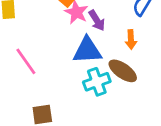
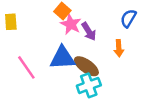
blue triangle: (87, 50) -> (62, 58), moved
brown ellipse: (123, 71) -> (86, 66), moved

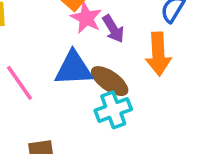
orange arrow: (119, 48) -> (158, 54), size x1.6

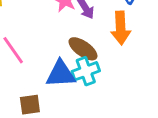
blue triangle: (74, 68) -> (61, 74), moved

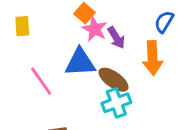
blue triangle: (61, 74) -> (80, 62), moved

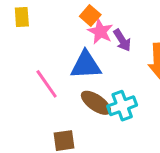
yellow rectangle: (22, 26) -> (22, 17), moved
brown ellipse: (113, 80) -> (96, 103), moved

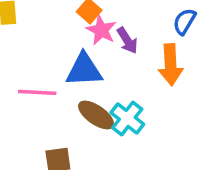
pink line: (47, 84) -> (37, 92), turned -52
cyan cross: (122, 106) -> (127, 118), turned -32

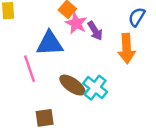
blue triangle: (84, 70) -> (50, 43), moved
pink line: (37, 92) -> (30, 69), turned 68

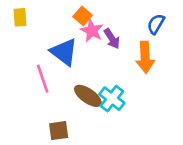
blue triangle: (50, 43) -> (64, 52), turned 40

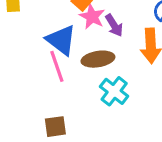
pink line: (43, 79) -> (57, 66), moved
brown ellipse: (88, 96) -> (98, 59), moved, turned -44

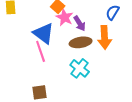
brown ellipse: (98, 59) -> (81, 42), moved

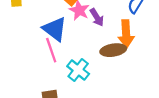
brown ellipse: (81, 42) -> (113, 50), moved
cyan cross: (80, 68) -> (78, 70), moved

